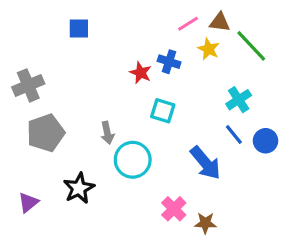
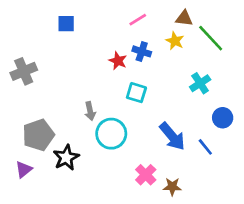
pink line: (188, 24) -> (138, 20), moved
gray pentagon: (46, 133) -> (38, 135), moved
blue line: (234, 134) -> (205, 147), moved

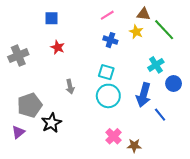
red star: (118, 61) -> (58, 47), moved
blue circle: (223, 118) -> (174, 84), moved
cyan circle: (111, 134) -> (108, 96), moved
blue arrow: (172, 136) -> (144, 95), moved, turned 55

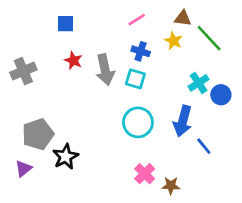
cyan square: (106, 72) -> (135, 79), moved
blue circle: (174, 84) -> (221, 95), moved
gray arrow: (70, 87) -> (105, 70), moved, size x1.6

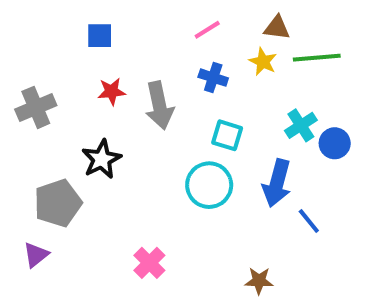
green line: (209, 38) -> (317, 58), turned -52
red star: (73, 61) -> (112, 91), turned -30
cyan square: (135, 79) -> (227, 135), moved
black star: (66, 157) -> (102, 159), moved
pink cross: (145, 174) -> (149, 263), moved

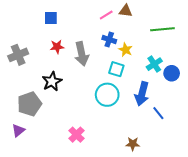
brown triangle: (277, 28) -> (126, 11), moved
yellow star: (263, 62) -> (126, 50), moved

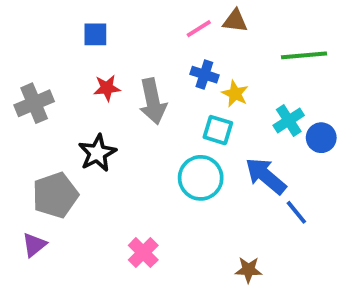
blue arrow: (142, 94) -> (266, 176), turned 115

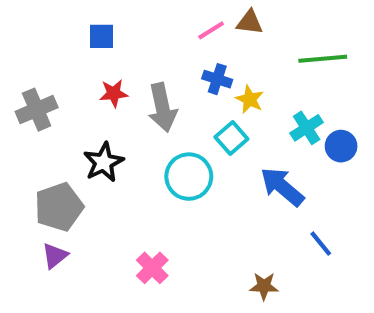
cyan square: (218, 130) -> (231, 138), turned 32
cyan circle: (201, 178) -> (189, 177), moved
blue line: (296, 212) -> (321, 244), moved
purple triangle: (34, 245) -> (55, 256), moved

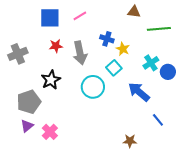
brown triangle: (250, 22) -> (134, 12), moved
pink line: (211, 30) -> (80, 16), moved
blue square: (101, 36) -> (50, 18), size x1.5
pink cross: (152, 268) -> (50, 132), moved

